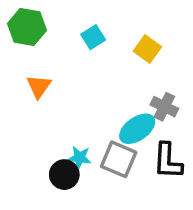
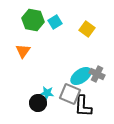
green hexagon: (27, 27) -> (33, 20), moved
gray cross: (164, 107) -> (97, 74), moved
black L-shape: (168, 161) -> (83, 106), moved

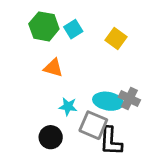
orange triangle: (23, 51) -> (53, 68), moved, turned -49
cyan ellipse: (81, 76) -> (108, 101), turned 45
cyan star: (47, 93) -> (68, 107), moved

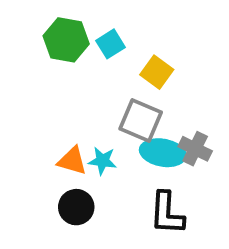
yellow square: (116, 38) -> (157, 72), moved
orange triangle: (53, 68) -> (72, 161), moved
gray square: (93, 125) -> (141, 120), moved

